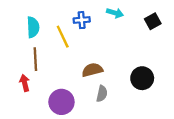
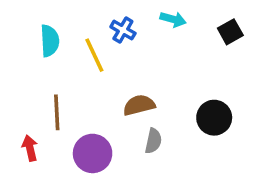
blue cross: (82, 20) -> (123, 30), turned 35
brown line: (35, 59) -> (57, 112), moved
red arrow: (25, 83) -> (30, 148), moved

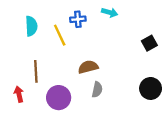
blue cross: (123, 30) -> (78, 19), turned -35
black square: (230, 32) -> (149, 43), moved
black circle: (214, 118) -> (151, 88), moved

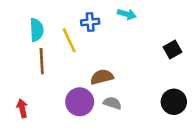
brown line: (36, 71) -> (42, 61), moved
gray semicircle: (97, 90) -> (112, 103), turned -84
purple circle: (59, 98) -> (80, 102), moved

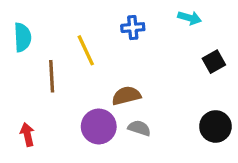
cyan arrow: (127, 14) -> (190, 18), moved
blue cross: (90, 22) -> (133, 28), moved
cyan semicircle: (36, 30) -> (23, 37), moved

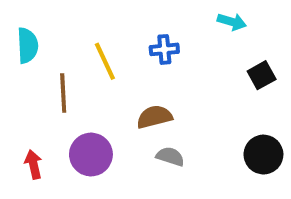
blue cross: (133, 28) -> (164, 49), moved
purple circle: (99, 126) -> (91, 155), moved

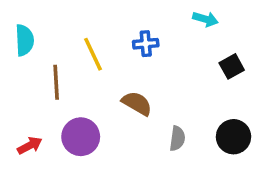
brown semicircle: (154, 117) -> (137, 103), turned 44
gray semicircle: (170, 156) -> (177, 138), moved, turned 80
red arrow: (33, 164) -> (30, 146), turned 75

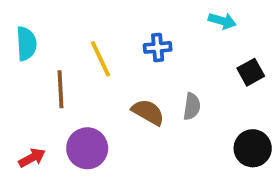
gray semicircle: (177, 138) -> (192, 106), moved

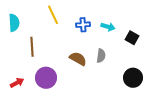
cyan arrow: (222, 21) -> (108, 27), moved
yellow line: (101, 59) -> (53, 15), moved
black square: (251, 72) -> (132, 38), turned -32

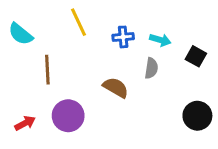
cyan semicircle: (14, 23) -> (21, 34), turned 132
gray semicircle: (101, 56) -> (151, 68), moved

